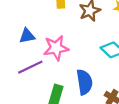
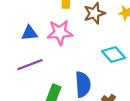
pink star: (56, 48) -> (60, 32), moved

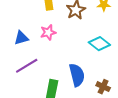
pink star: (60, 32) -> (48, 32), size x0.7

